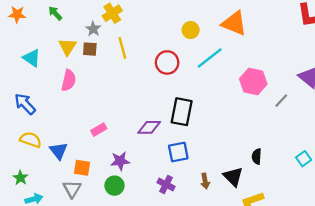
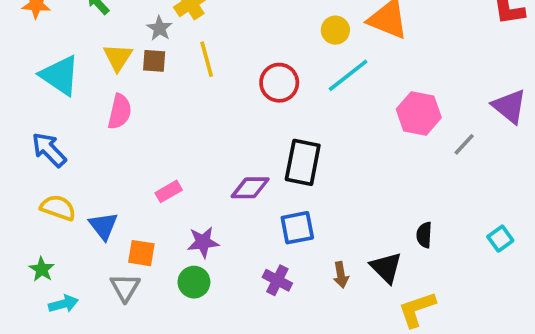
yellow circle: (191, 30) -> (335, 30), moved
cyan triangle: (32, 58) -> (60, 75), size x1.4

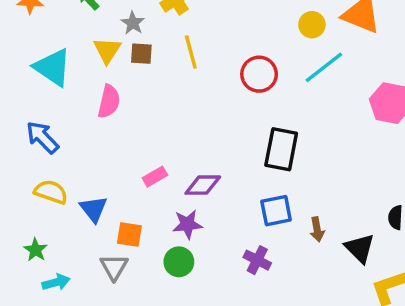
gray star: (160, 28) -> (133, 23), moved
purple diamond: (250, 188) -> (203, 185), moved
brown arrow: (341, 275) -> (317, 229), moved

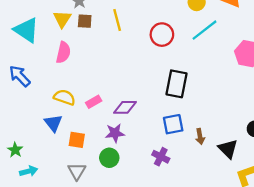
yellow semicircle: (51, 192) -> (64, 97), moved
gray triangle: (114, 267) -> (77, 171), moved

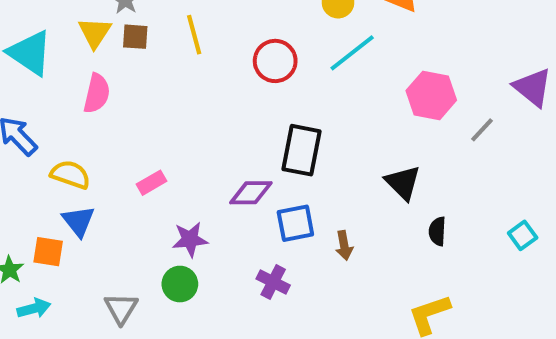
yellow semicircle: (64, 97) -> (70, 175), moved
purple diamond: (125, 107) -> (251, 193), moved
orange square: (77, 140) -> (48, 252), moved
black triangle: (228, 149) -> (403, 183), moved

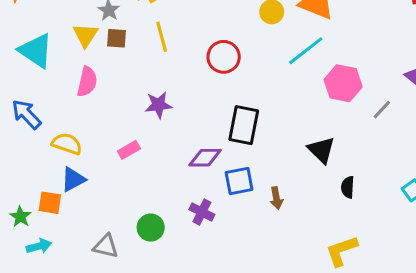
cyan line: (352, 53) -> (306, 51), moved
blue triangle: (78, 221) -> (73, 179), turned 40
purple star: (190, 239) -> (158, 105), moved
purple cross: (273, 282) -> (202, 212), moved
gray triangle: (121, 308) -> (106, 246), turned -48

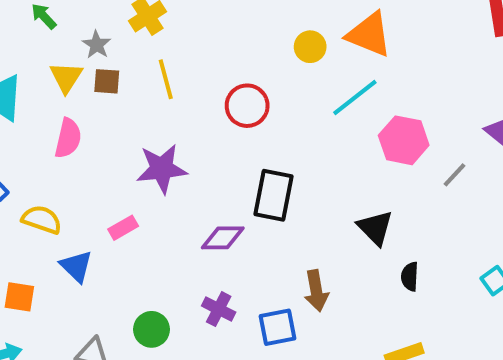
purple star: (158, 105) -> (162, 169), size x1.4
blue triangle: (73, 179) -> (76, 266), moved, turned -48
blue square: (239, 181) -> (278, 327), moved
brown arrow: (276, 198) -> (316, 291), size x1.4

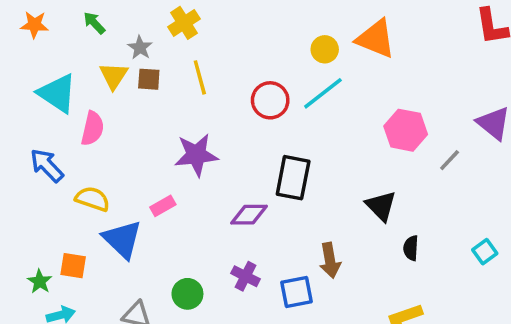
cyan line: (355, 98) -> (323, 93), moved
pink semicircle: (68, 138) -> (92, 128), moved
blue triangle: (76, 266) -> (122, 239), size x1.4

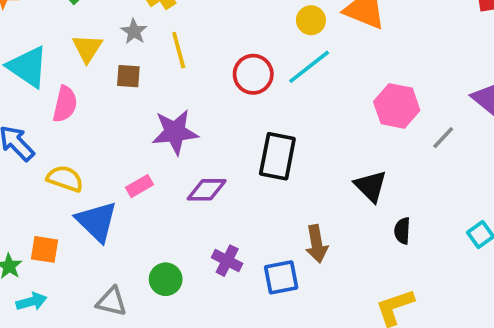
gray star: (140, 48) -> (134, 31), moved
brown square: (149, 79) -> (128, 76), moved
purple diamond: (249, 215) -> (207, 190), moved

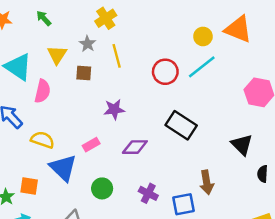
purple star: (175, 132) -> (114, 109), size x0.7
black rectangle: (277, 156) -> (181, 125), turned -68
green circle: (166, 279) -> (102, 188), moved

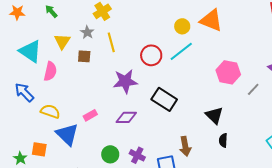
purple star: (114, 109) -> (125, 81), moved, size x1.4
black semicircle: (263, 174) -> (223, 140), moved
green circle: (102, 188) -> (110, 154), moved

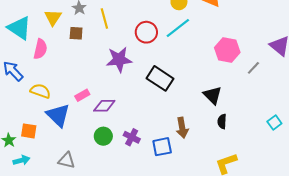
purple diamond: (126, 117) -> (104, 106), moved

